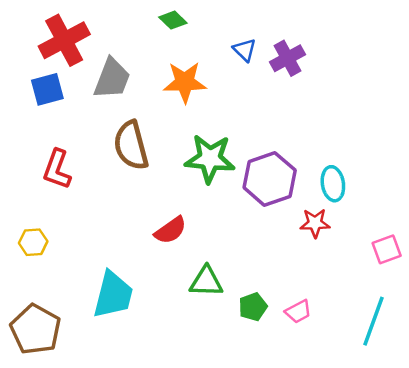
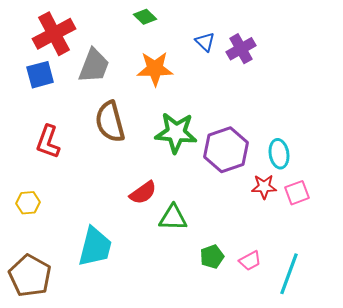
pink square: (387, 249) -> (297, 193), moved
green triangle: (206, 282) -> (173, 218), moved
cyan line: (374, 321) -> (289, 274), moved

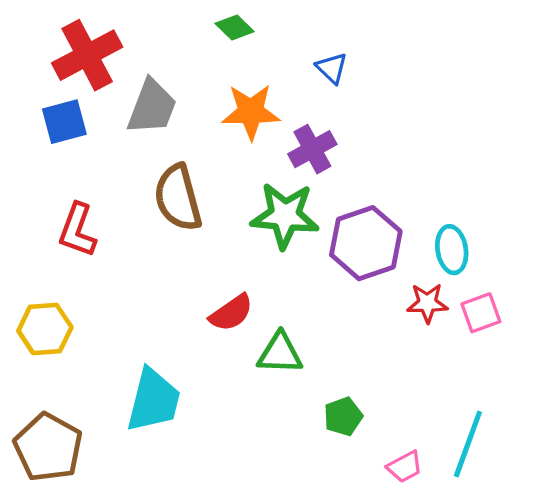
purple cross: (241, 49) -> (312, 149), moved
yellow hexagon: (28, 203) -> (45, 329), size x1.4
pink trapezoid: (250, 261) -> (405, 467), moved

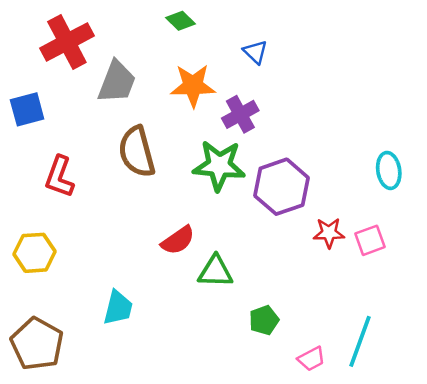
blue square: (64, 122) -> (27, 109), moved
cyan ellipse: (452, 250) -> (389, 170), moved
cyan trapezoid: (154, 400) -> (118, 308), size x0.7

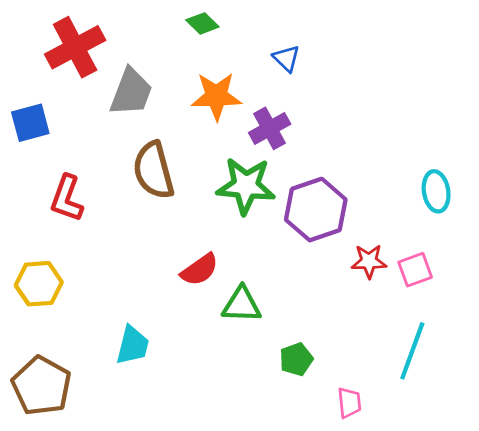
cyan line: (360, 341) -> (412, 351), moved
pink trapezoid: (311, 359) -> (349, 403), turned -68

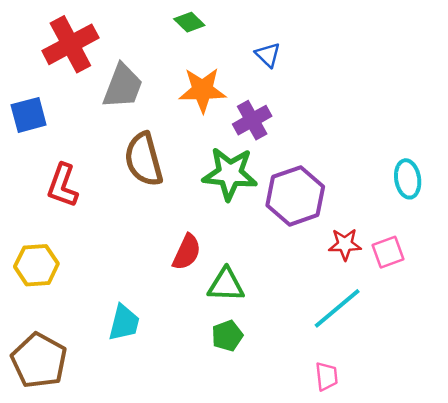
red semicircle: (200, 270) -> (187, 252), turned -30
cyan line: (412, 351) -> (337, 308), moved, turned 30
green pentagon: (296, 359) -> (227, 336), moved

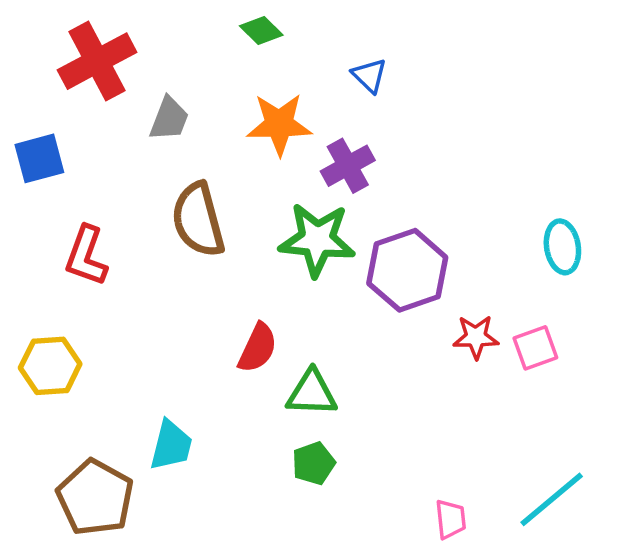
gray trapezoid: (123, 86) -> (169, 119), size x0.7
cyan line: (337, 308) -> (552, 499), moved
brown pentagon: (39, 361) -> (95, 498), moved

